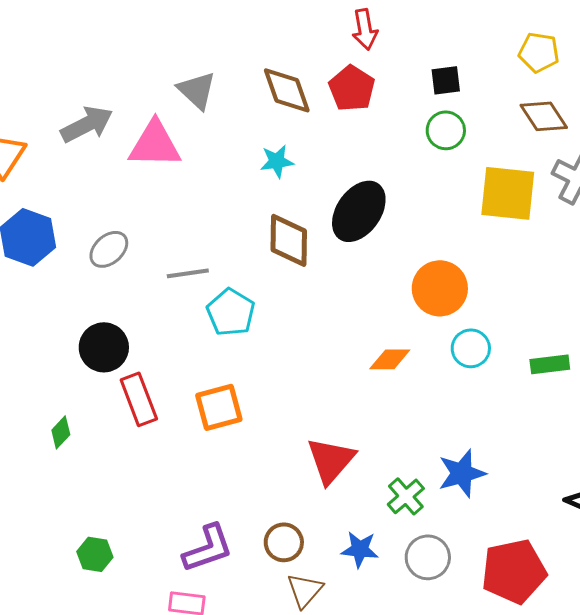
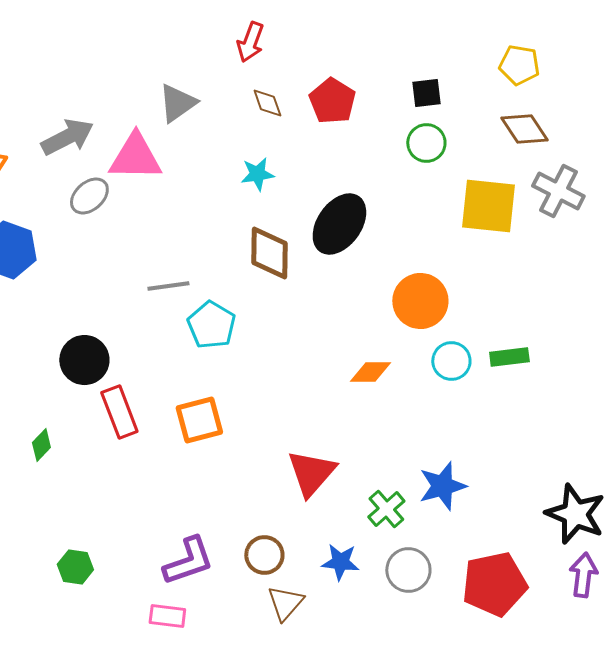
red arrow: (365, 29) -> (250, 42), moved, turned 30
gray triangle: (197, 90) -> (177, 103), turned 42
brown diamond: (287, 90) -> (267, 103), size x0.6
gray ellipse: (109, 249) -> (89, 196), moved
green rectangle: (550, 364) -> (509, 357), moved

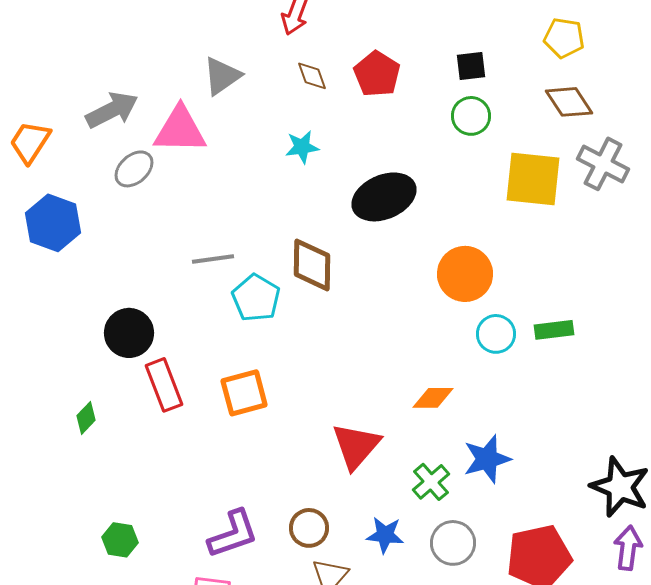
black ellipse: (339, 224) -> (384, 197), turned 32
brown diamond: (269, 253) -> (312, 265), moved
orange diamond: (370, 372) -> (433, 398), moved

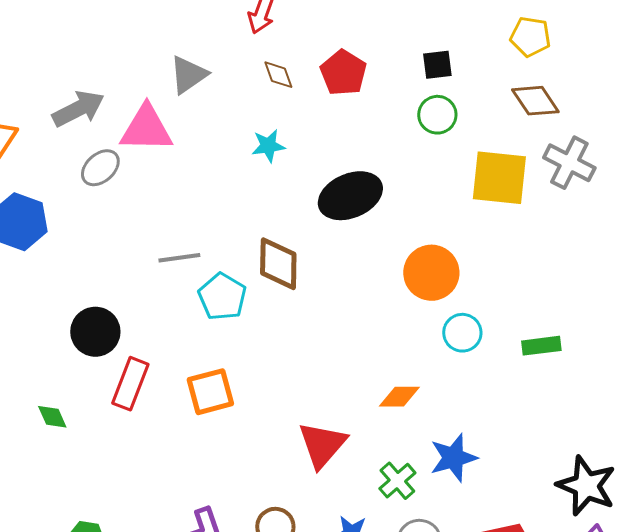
green rectangle: (554, 330) -> (541, 346), moved
red rectangle: (164, 385) -> (130, 384), turned 42
green diamond: (86, 418) -> (52, 417), turned -68

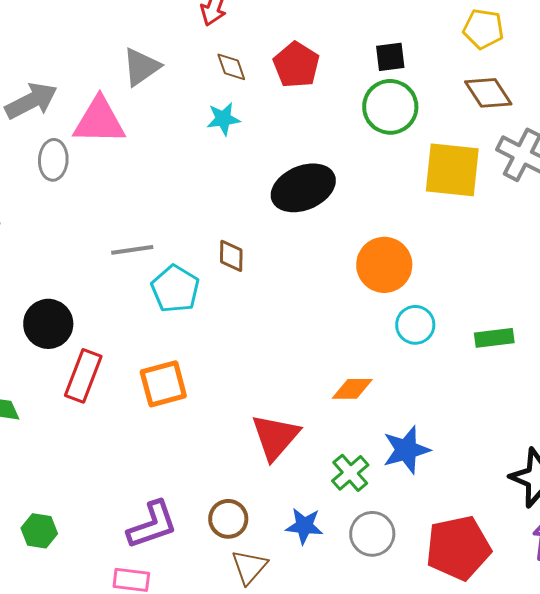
green circle: (437, 115) -> (390, 107), size x1.4
cyan star: (268, 146) -> (223, 119), moved
gray ellipse: (100, 168) -> (53, 160), turned -45
brown diamond: (278, 264) -> (231, 256), size x0.6

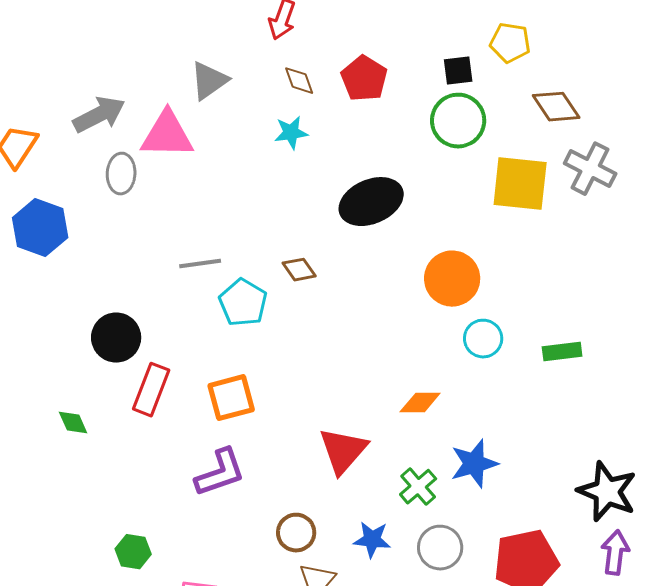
yellow pentagon: (483, 29) -> (510, 43), moved
brown diamond: (231, 256) -> (299, 270), turned -36
purple L-shape: (152, 525) -> (220, 473), moved
green hexagon: (39, 531) -> (133, 552), moved

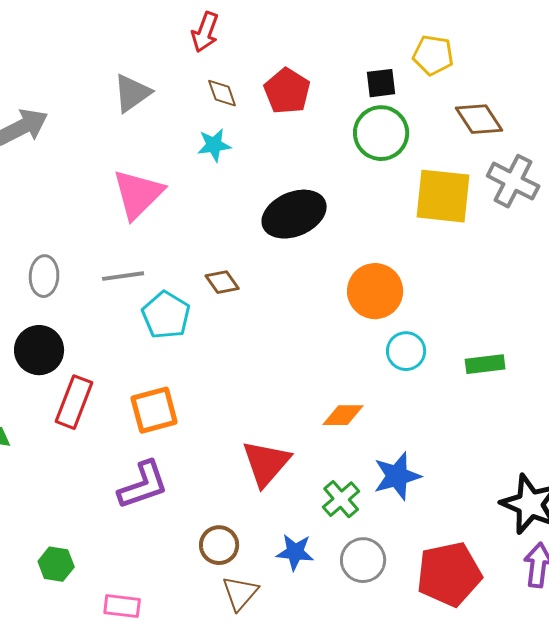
pink triangle: (167, 135) -> (138, 194), moved, turned -46
gray ellipse: (121, 174) -> (44, 276), moved

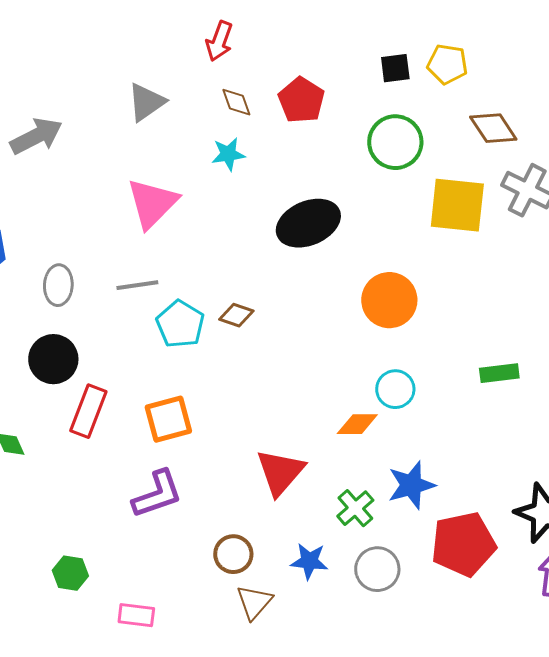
black square: (381, 83) -> (395, 68), moved
brown diamond: (222, 282) -> (236, 315), moved, turned -36
cyan circle: (406, 351) -> (395, 389), moved
red pentagon: (449, 574) -> (463, 544), moved

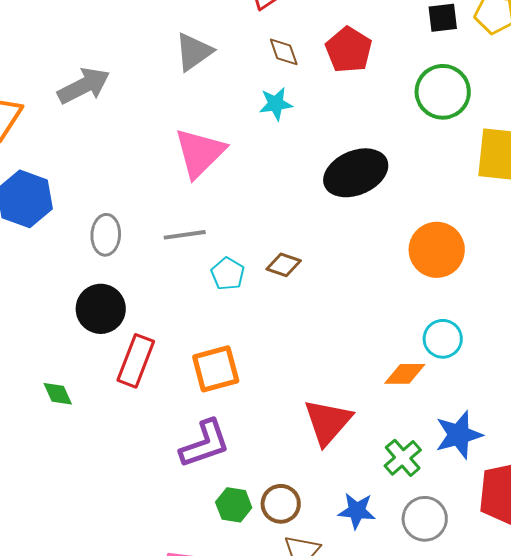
cyan pentagon: (180, 324) -> (228, 274), size x0.7
green hexagon: (70, 573) -> (234, 505), moved

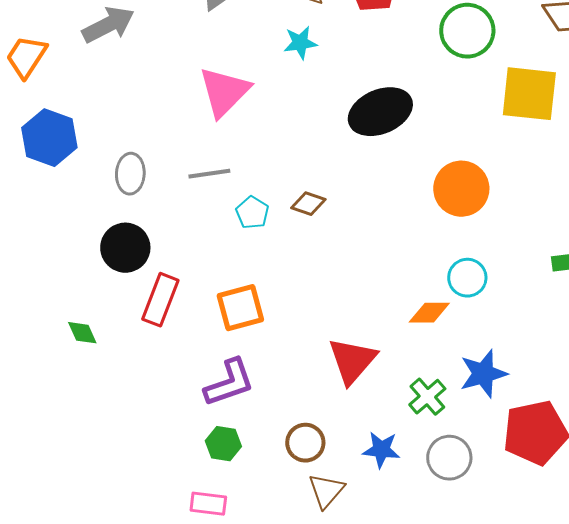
green hexagon: (234, 505) -> (223, 444), moved

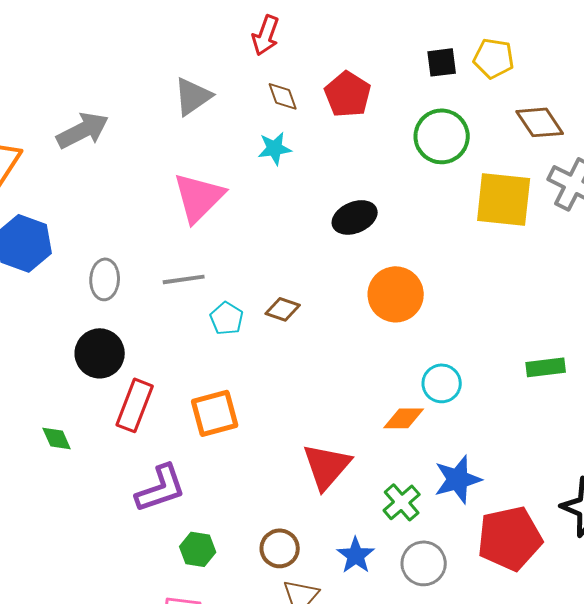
black ellipse: (380, 112) -> (355, 217), size x0.7
orange circle: (461, 189) -> (396, 294), moved
purple L-shape: (229, 383) -> (161, 488), moved
blue star: (381, 450) -> (356, 555), turned 30

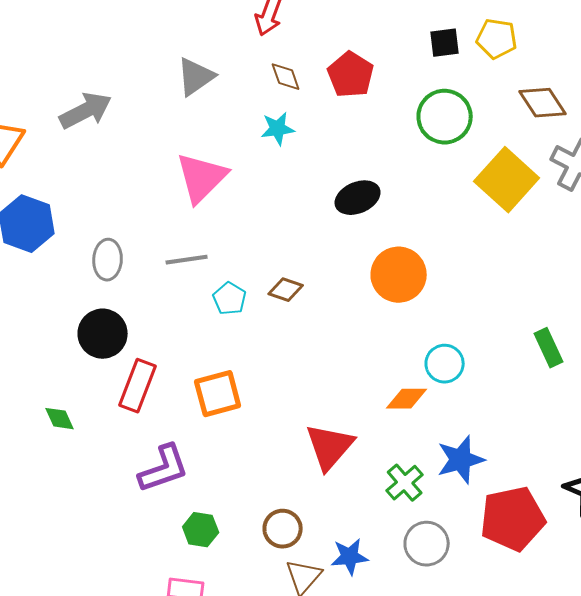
yellow square: (504, 199) -> (507, 180), turned 36
green rectangle: (546, 367) -> (549, 348), turned 72
blue star: (356, 555) -> (350, 557), moved, turned 30

